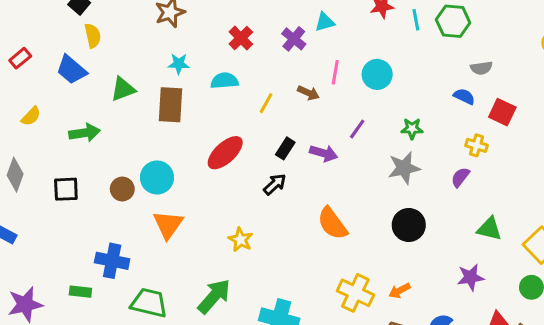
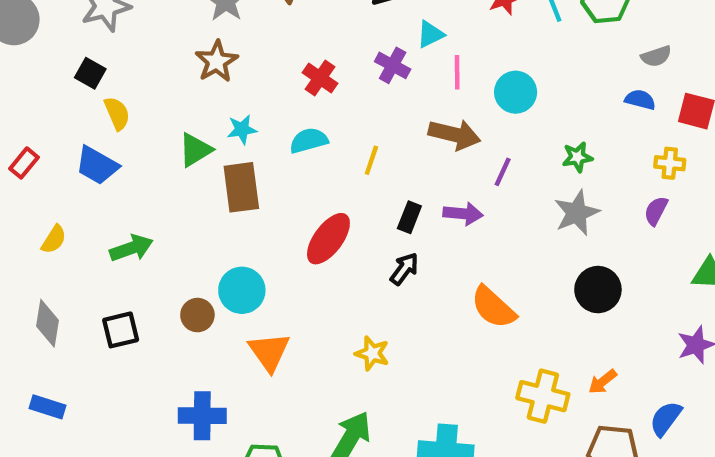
pink line: (335, 72) -> (457, 72), moved
green triangle: (123, 89) -> (195, 150), moved
brown arrow: (308, 93) -> (454, 135), moved, size x1.6

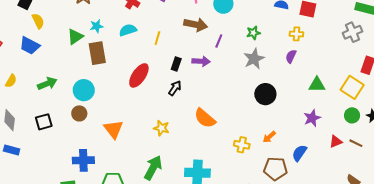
cyan circle: (242, 290) -> (84, 90), moved
orange semicircle: (493, 307) -> (205, 118), moved
yellow cross: (543, 396) -> (242, 145), size x0.7
blue rectangle: (48, 407) -> (12, 150), moved

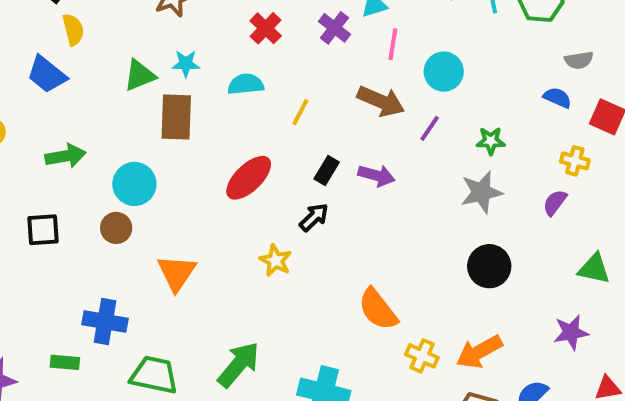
purple line: (219, 41) -> (430, 128), moved
orange semicircle: (205, 118) -> (378, 309), moved
yellow star: (161, 128) -> (275, 260), moved
orange arrow: (269, 137) -> (479, 352), size x1.6

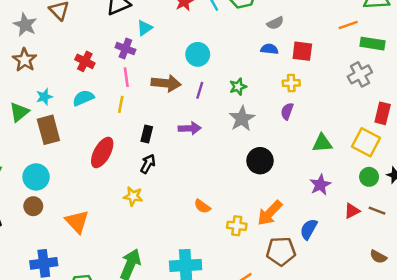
pink line: (393, 44) -> (126, 77), moved
purple arrow: (376, 175) -> (190, 128), moved
orange semicircle: (378, 309) -> (202, 206), size x0.6

